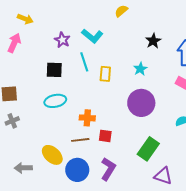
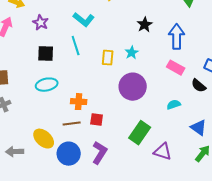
purple star: (62, 40) -> (41, 23), moved
yellow rectangle: (105, 74) -> (108, 58), moved
purple triangle: (163, 176) -> (163, 152), moved

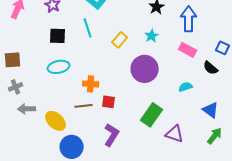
cyan star: (132, 53) -> (152, 36), moved
yellow rectangle: (108, 58) -> (120, 40), turned 35
gray arrow: (15, 152) -> (27, 109), moved
blue circle: (69, 154) -> (72, 147), moved

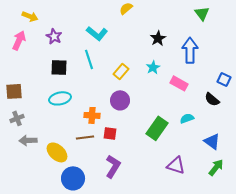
pink rectangle: (188, 50) -> (179, 83), moved
purple circle: (145, 69) -> (120, 100), moved, size x0.7
green rectangle: (152, 115) -> (157, 128), moved

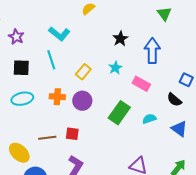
orange cross: (92, 115) -> (57, 97), moved
green rectangle: (157, 128) -> (119, 113), moved
blue triangle: (212, 141) -> (179, 129), moved

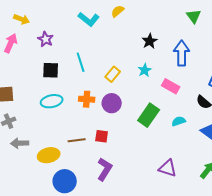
cyan L-shape: (59, 34) -> (89, 19), moved
yellow ellipse: (19, 153) -> (49, 155), turned -55

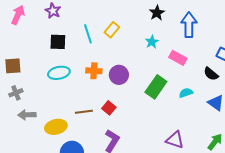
yellow rectangle: (113, 74) -> (112, 30), moved
red square: (102, 136) -> (109, 108), turned 32

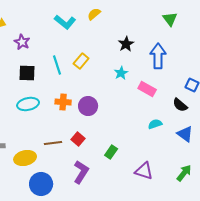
green rectangle: (156, 87) -> (111, 152), moved, size x0.6

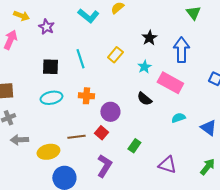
purple star: (22, 42) -> (46, 27), moved
yellow rectangle: (81, 61) -> (115, 55), moved
pink rectangle: (147, 89) -> (170, 83), size x1.4
black semicircle: (180, 105) -> (144, 99), moved
purple circle: (88, 106) -> (110, 112), moved

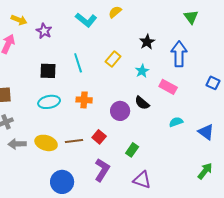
pink rectangle: (170, 83) -> (168, 87), size x0.7
purple circle: (110, 112) -> (120, 111), moved
yellow ellipse: (48, 152) -> (46, 143), moved, turned 30
purple triangle: (167, 165) -> (142, 180), moved

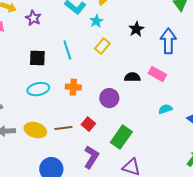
cyan star: (142, 71) -> (96, 21), moved
black semicircle: (142, 103) -> (132, 77), moved, turned 140
green rectangle: (132, 150) -> (121, 137), size x1.6

